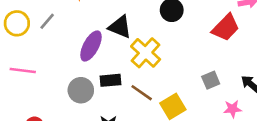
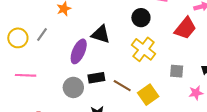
yellow cross: (146, 53) -> (144, 49), moved
gray square: (211, 80) -> (177, 71), turned 32

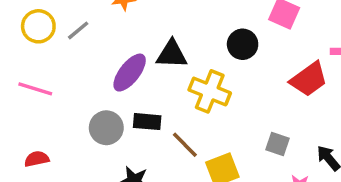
black triangle: (101, 34) -> (172, 54), turned -30
yellow cross: (144, 49) -> (210, 91), moved, turned -30

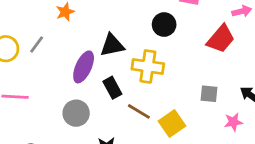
black rectangle: (147, 122) -> (112, 88), moved, turned 70

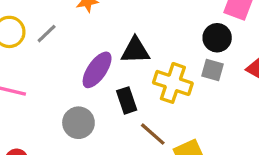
black circle: (164, 25) -> (217, 38), moved
gray square: (209, 94) -> (212, 70), moved

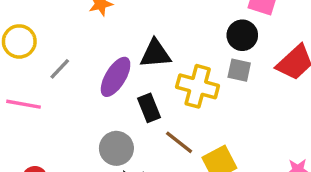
gray line: (47, 34) -> (60, 69), moved
gray circle: (78, 123) -> (116, 148), moved

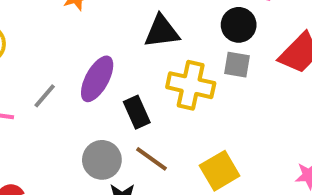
black triangle: (155, 54) -> (162, 31), moved
gray line: (60, 69) -> (45, 96), moved
brown line: (179, 142) -> (151, 159), moved

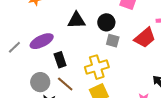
black circle: (239, 25) -> (106, 22), moved
purple ellipse: (97, 79) -> (42, 41), turned 30
yellow cross: (191, 85) -> (97, 67), moved, turned -35

